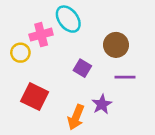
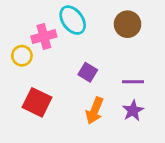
brown circle: (116, 45) -> (128, 24), moved
purple star: (102, 104) -> (133, 111), moved
orange arrow: (76, 117) -> (95, 111), moved

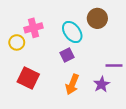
cyan ellipse: (73, 20) -> (72, 32), moved
purple square: (88, 72) -> (67, 55), turned 32
purple line: (133, 82) -> (114, 65), moved

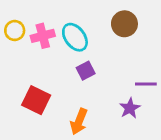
cyan ellipse: (72, 32) -> (75, 37), moved
yellow circle: (17, 42) -> (15, 30), moved
orange arrow: (72, 84) -> (79, 122), moved

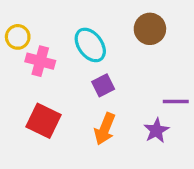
pink cross: (43, 36) -> (40, 61), moved, turned 30
orange arrow: (79, 122) -> (105, 129), moved

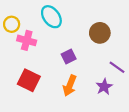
brown circle: (150, 29) -> (100, 33), moved
cyan ellipse: (90, 45) -> (51, 17), moved
purple line: (176, 101) -> (117, 67), turned 35

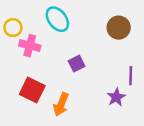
brown circle: (100, 33) -> (119, 28), moved
purple line: (117, 67) -> (131, 76), turned 56
orange arrow: (70, 86) -> (61, 104), moved

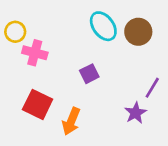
cyan ellipse: (57, 19) -> (103, 26), moved
purple line: (131, 76) -> (152, 88), turned 30

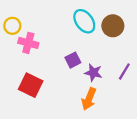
purple star: (135, 113) -> (93, 73), moved, turned -30
orange arrow: (71, 121) -> (89, 99), moved

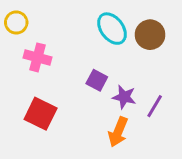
yellow circle: (12, 26) -> (16, 22), moved
purple square: (73, 60) -> (97, 80), turned -35
purple line: (124, 71) -> (155, 106), moved

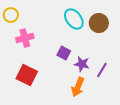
pink cross: (38, 57) -> (25, 38), turned -30

